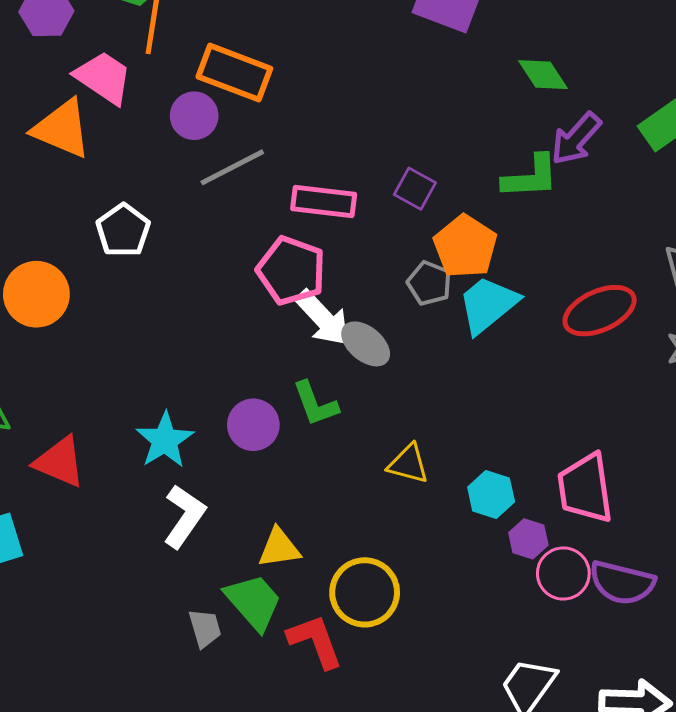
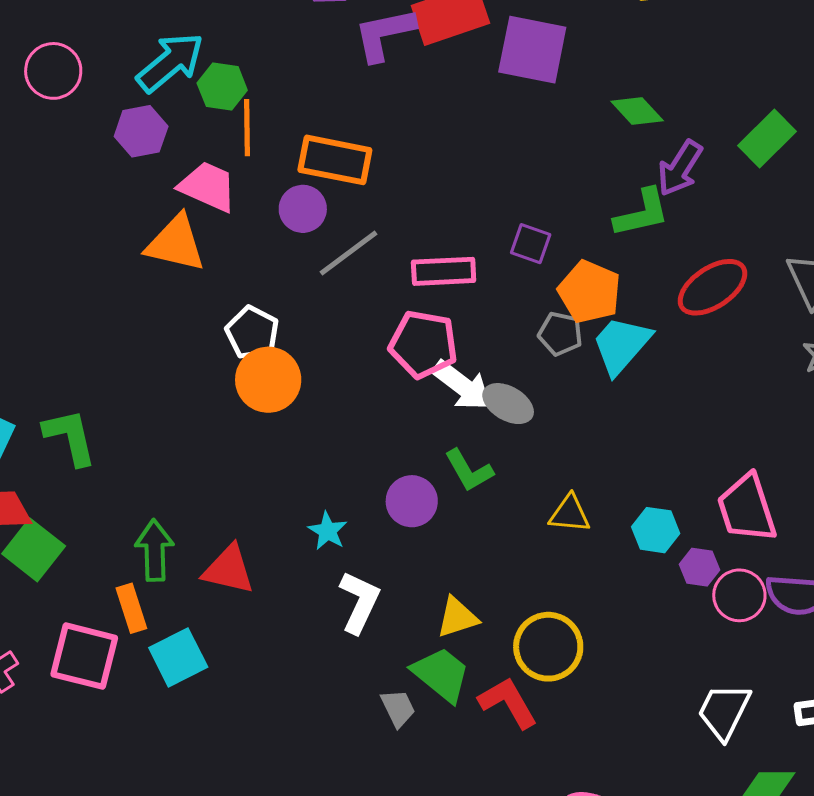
orange circle: (36, 294) -> (268, 380), moved
red ellipse: (600, 311) -> (712, 287), moved
cyan star: (165, 440) -> (328, 531), size x0.7

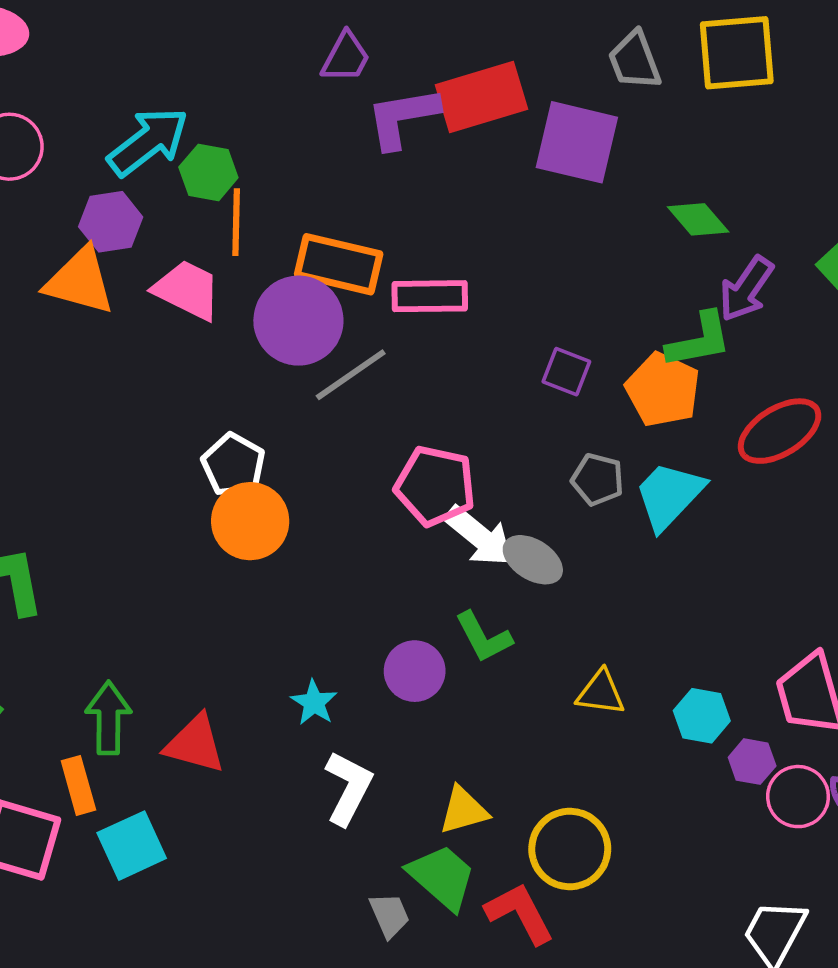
purple circle: (303, 209) -> (298, 321), size x1.6
orange triangle: (176, 243) -> (80, 281), moved
pink rectangle: (444, 271) -> (430, 296), moved
orange pentagon: (589, 292) -> (663, 390), moved

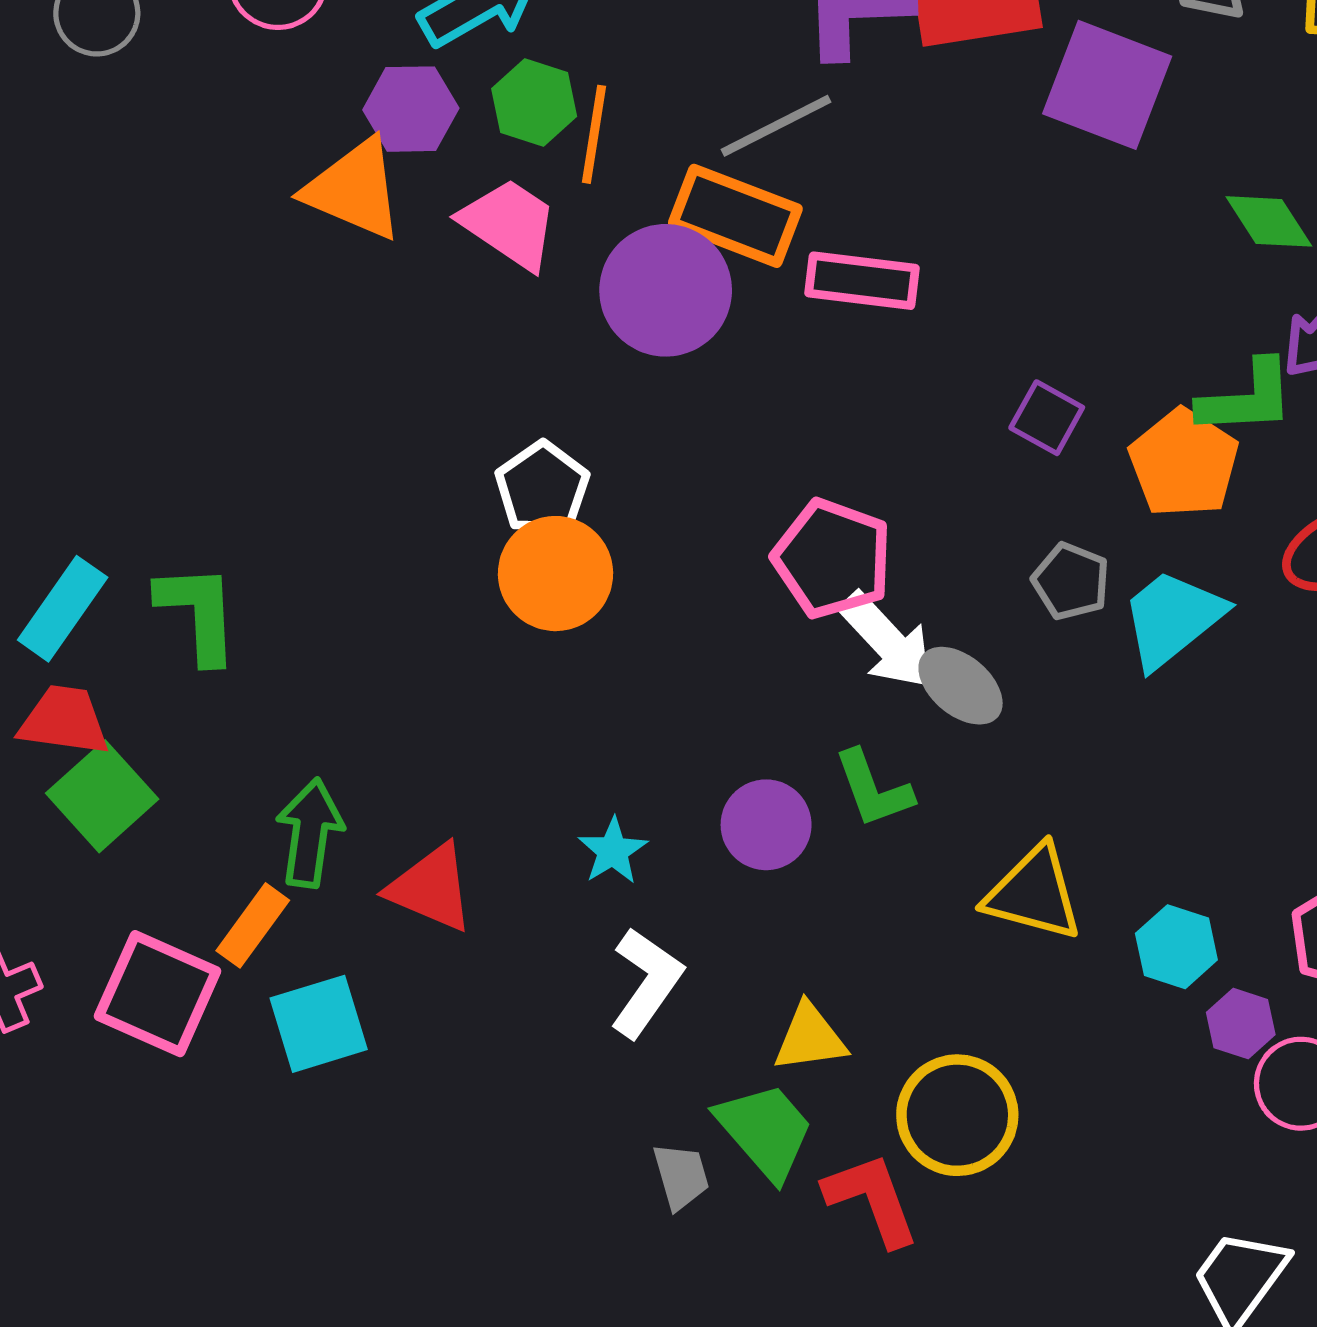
green hexagon: (208, 172) -> (534, 102), moved
gray line: (351, 375) -> (776, 126), moved
yellow triangle: (601, 693) -> (1034, 893), size x1.4
orange rectangle: (78, 785) -> (253, 925), turned 44

